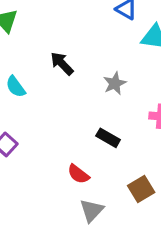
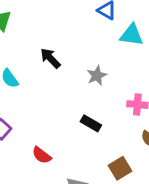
red semicircle: (78, 174) -> (42, 155), moved

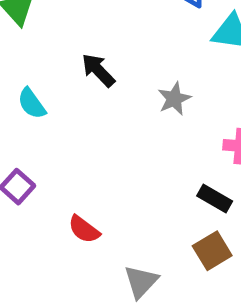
black rectangle: (91, 123) -> (215, 198), moved

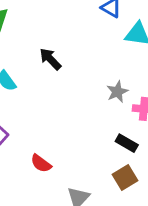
gray star: (174, 99) -> (117, 92), moved

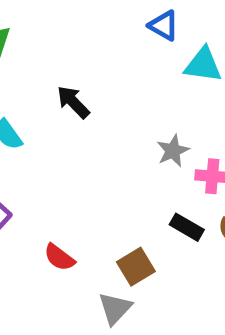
brown square: (125, 177) -> (136, 267), moved

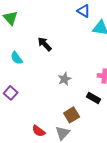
gray star: (173, 151) -> (65, 79), moved
red semicircle: (59, 257) -> (39, 131), moved

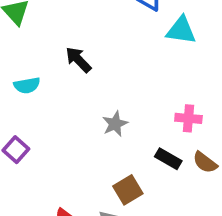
cyan semicircle: (17, 58) -> (27, 85), turned -64

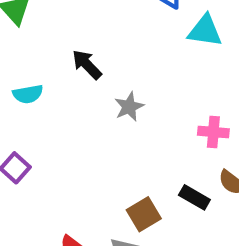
gray star: (115, 124) -> (129, 107), moved
black rectangle: (168, 159) -> (194, 197), moved

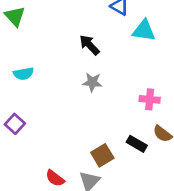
black arrow: (87, 65) -> (89, 45), moved
gray star: (129, 107) -> (92, 82), turned 30

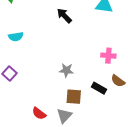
gray star: (92, 82) -> (66, 70), moved
brown square: (102, 155) -> (74, 97), turned 35

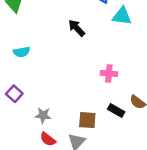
pink cross: (108, 56) -> (109, 73), moved
gray star: (66, 70) -> (43, 115), moved

